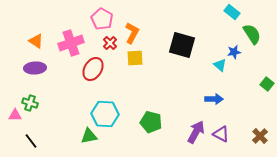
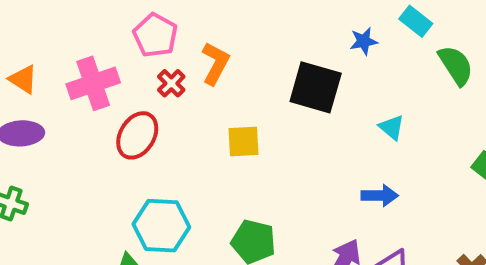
blue star: (234, 52) -> (364, 41), moved
yellow square: (135, 58) -> (243, 141), moved

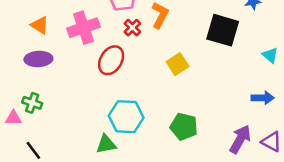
yellow square: (243, 141) -> (178, 64), turned -30

